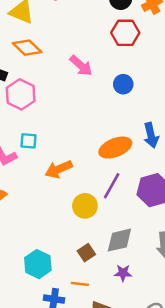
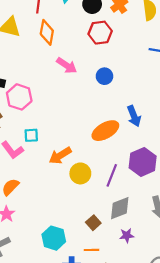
orange diamond: (27, 48) -> (47, 32), moved, turned 65
purple line: (112, 186) -> (112, 175), moved
yellow circle: (85, 206) -> (80, 173), moved

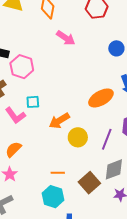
blue circle: (104, 76) -> (116, 48), moved
brown square: (93, 223) -> (89, 183), size x1.5
orange line: (92, 250) -> (58, 173), moved

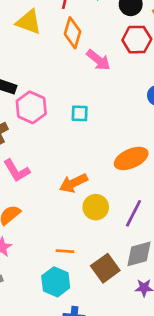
pink arrow: (66, 38) -> (98, 60), moved
cyan square: (33, 102) -> (80, 113), moved

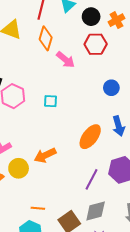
orange ellipse: (131, 158) -> (90, 137), turned -30
yellow circle: (96, 207) -> (19, 168), moved

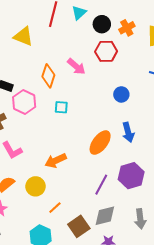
orange diamond: (46, 38) -> (48, 76), moved
yellow circle: (19, 168) -> (36, 186), moved
orange line: (38, 208) -> (55, 208), moved, turned -48

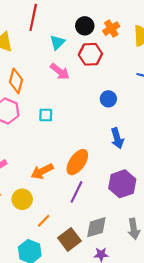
cyan triangle: (79, 13) -> (57, 42), moved
orange diamond: (48, 76) -> (16, 81), moved
orange ellipse: (100, 143) -> (77, 162), moved
purple line: (101, 185) -> (76, 192), moved

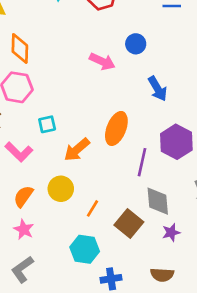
pink arrow: (60, 71) -> (102, 61), moved
cyan square: (46, 115) -> (47, 124), moved
purple line: (76, 192) -> (142, 162), moved
gray diamond: (96, 227) -> (158, 201), turned -65

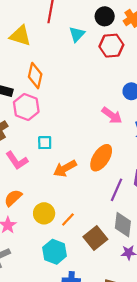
pink arrow: (102, 61) -> (112, 115), moved
yellow circle: (61, 189) -> (44, 213), moved

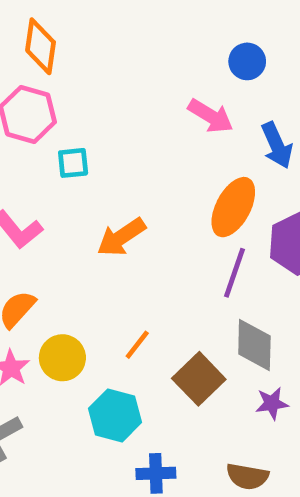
cyan square: (45, 143) -> (73, 163), moved
orange ellipse: (101, 158) -> (233, 207), moved
yellow circle: (44, 213) -> (62, 358), moved

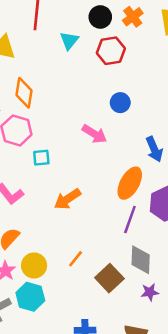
blue circle: (247, 61) -> (120, 103), moved
pink arrow: (211, 116) -> (94, 134), moved
cyan hexagon: (115, 415) -> (30, 297), moved

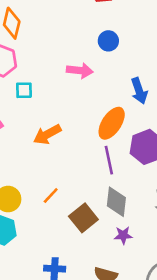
pink arrow: (94, 134) -> (80, 71), turned -30
purple line: (130, 220) -> (109, 160), turned -36

